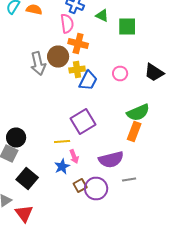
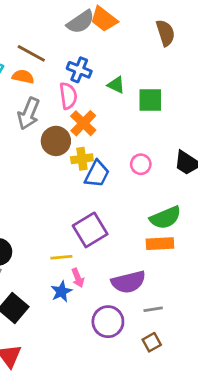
orange cross: (78, 44) -> (83, 123), turned 30
gray arrow: (38, 64) -> (29, 114), moved, turned 35
orange rectangle: (134, 132) -> (160, 244), turned 66
brown square: (80, 186) -> (152, 342), moved

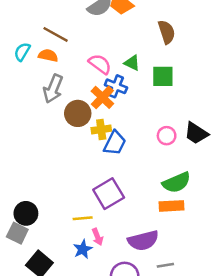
brown semicircle: (165, 33) -> (167, 32), moved
blue cross: (79, 70) -> (116, 86), moved
pink semicircle: (68, 96) -> (100, 64), moved, turned -45
pink circle: (141, 164) -> (167, 136), moved

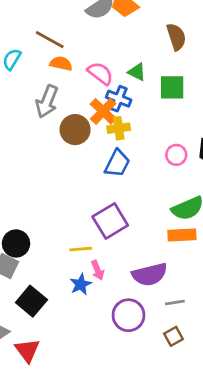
orange semicircle: (48, 55) -> (61, 64), moved
yellow cross: (101, 129) -> (119, 128), moved

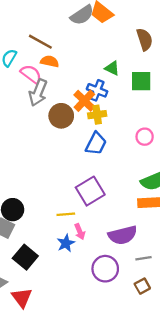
pink semicircle: (100, 73) -> (31, 74), moved

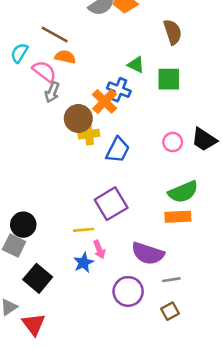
gray arrow: (38, 93) -> (52, 92), size x0.7
yellow cross: (97, 115) -> (89, 134), moved
purple semicircle: (123, 235) -> (148, 253), turned 32

